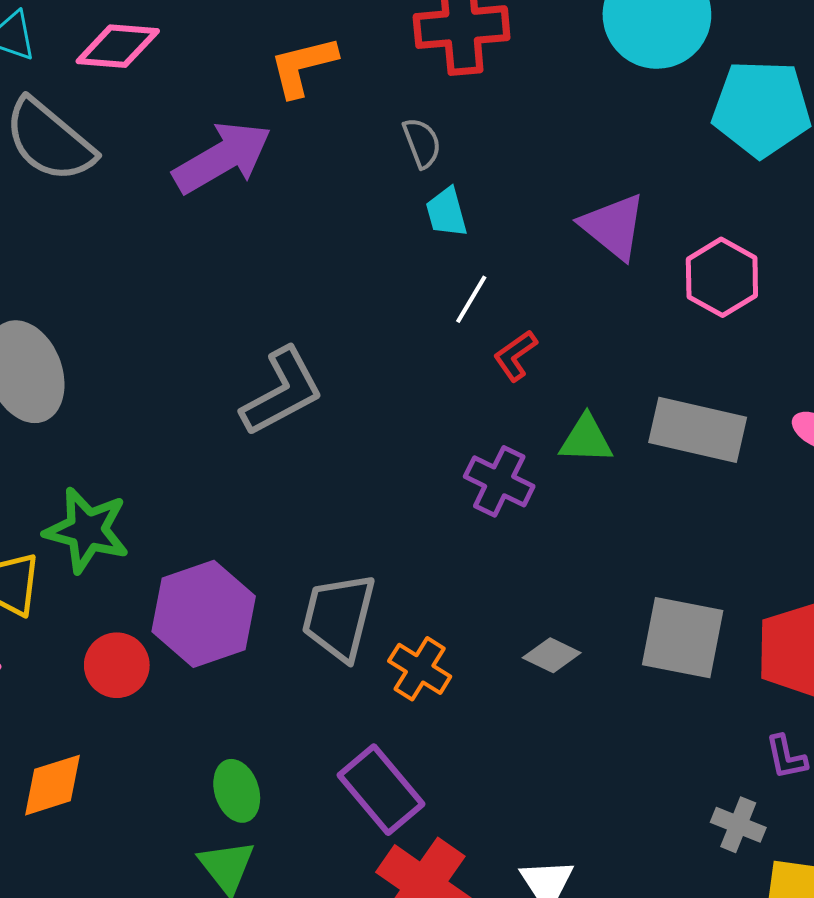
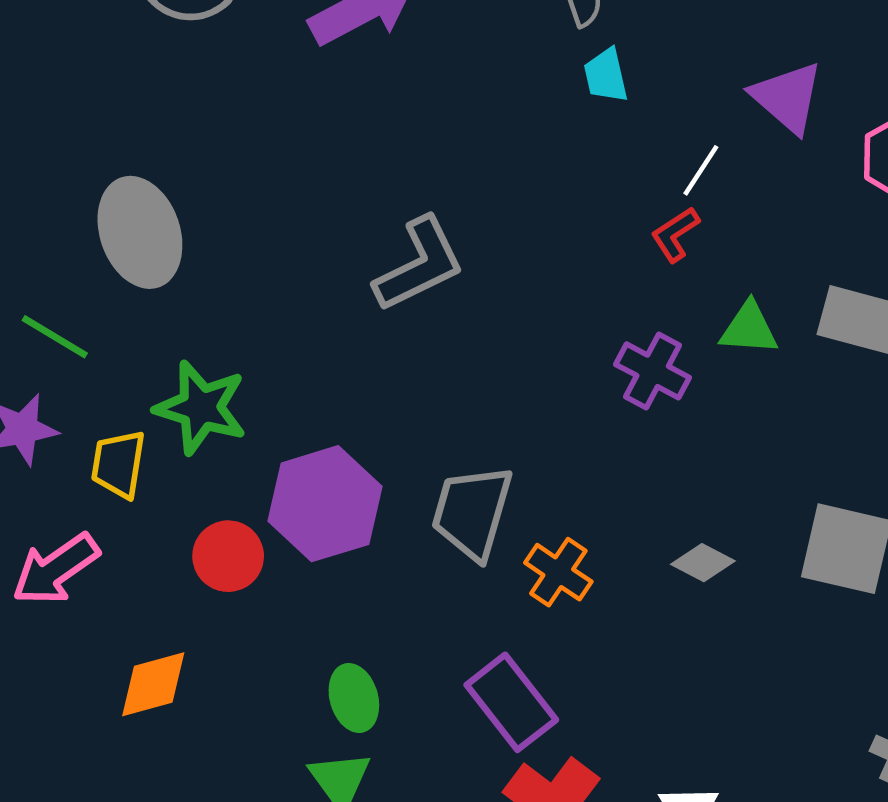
white line: (471, 299) -> (701, 170), moved

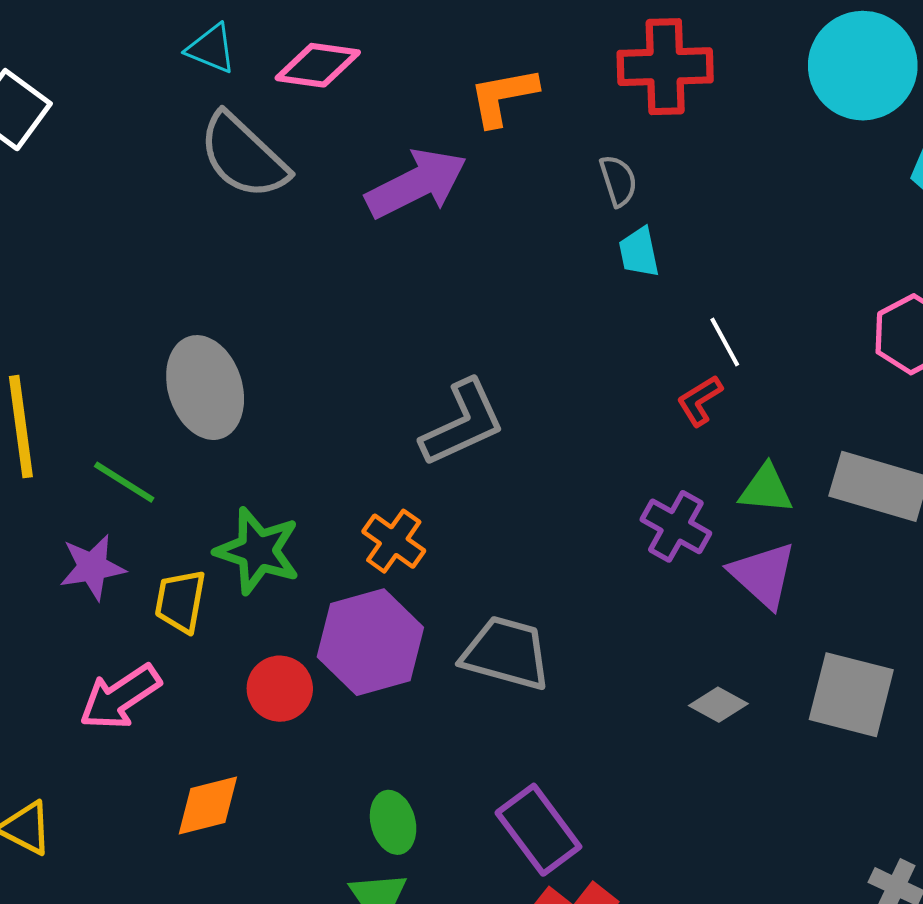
purple triangle: (787, 97) -> (763, 575), moved
white line: (701, 170) -> (725, 342), turned -63
gray trapezoid: (472, 512) -> (506, 653), turned 88
orange cross: (558, 572) -> (394, 541), moved

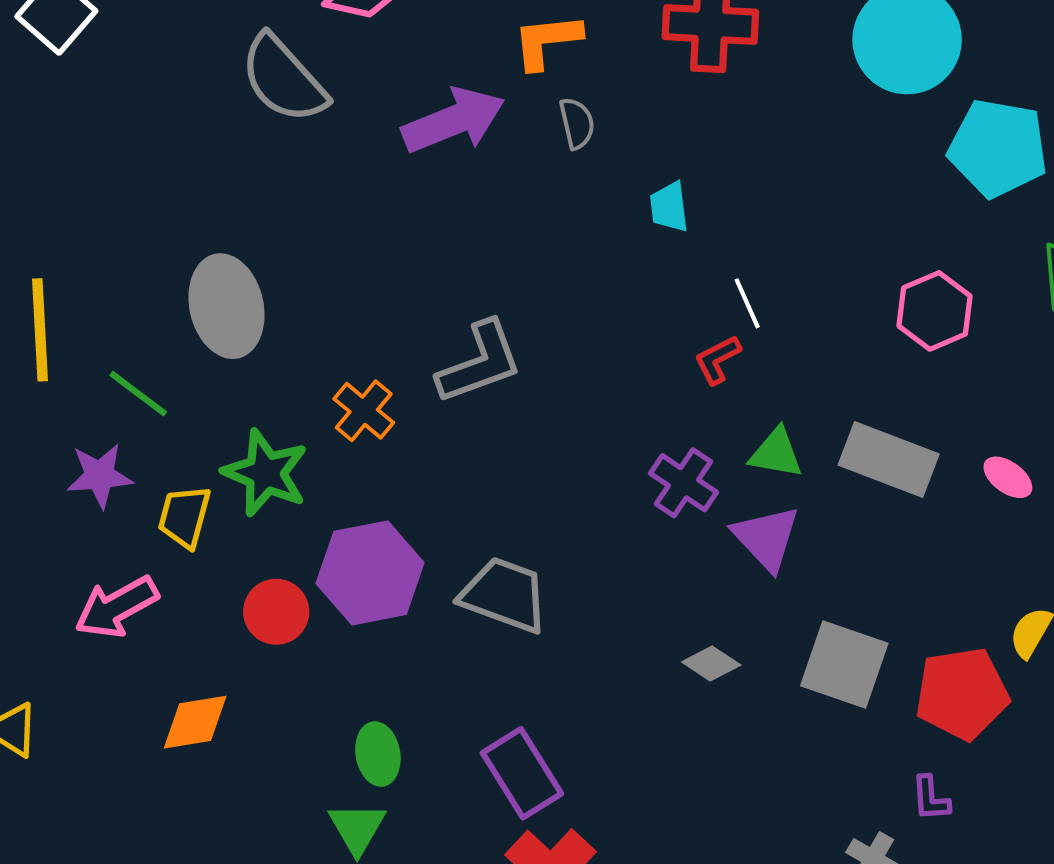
gray semicircle: (618, 181) -> (577, 123), moved
orange cross: (394, 541) -> (364, 411), moved

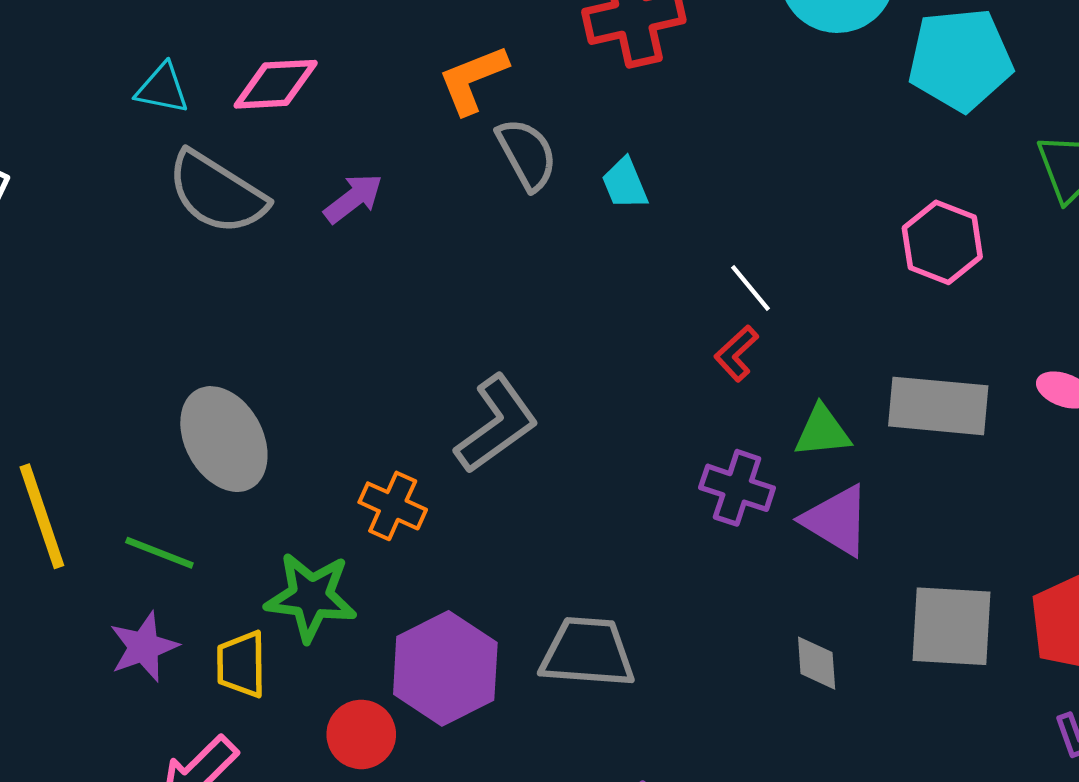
purple arrow: (453, 121) -> (353, 198), moved, size x0.6
gray semicircle: (577, 123) -> (527, 154), size x1.4
cyan trapezoid: (669, 207) -> (625, 184), moved
gray diamond: (711, 664) -> (817, 663), turned 68

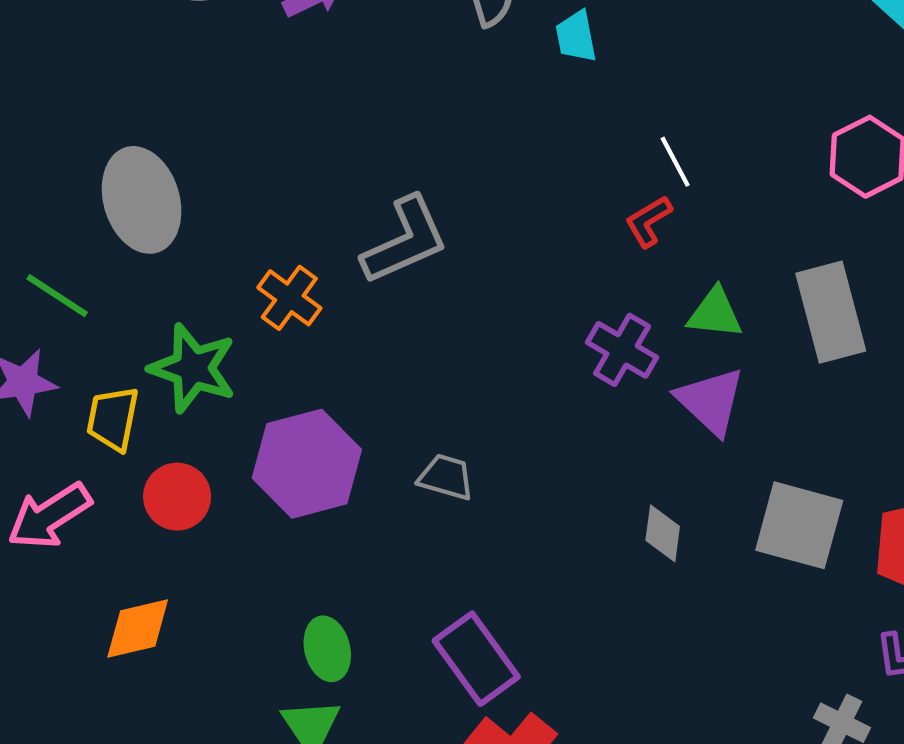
gray rectangle: (938, 406) -> (831, 312), turned 58
gray trapezoid: (588, 652) -> (446, 477), size x0.6
red circle: (361, 734) -> (177, 497), moved

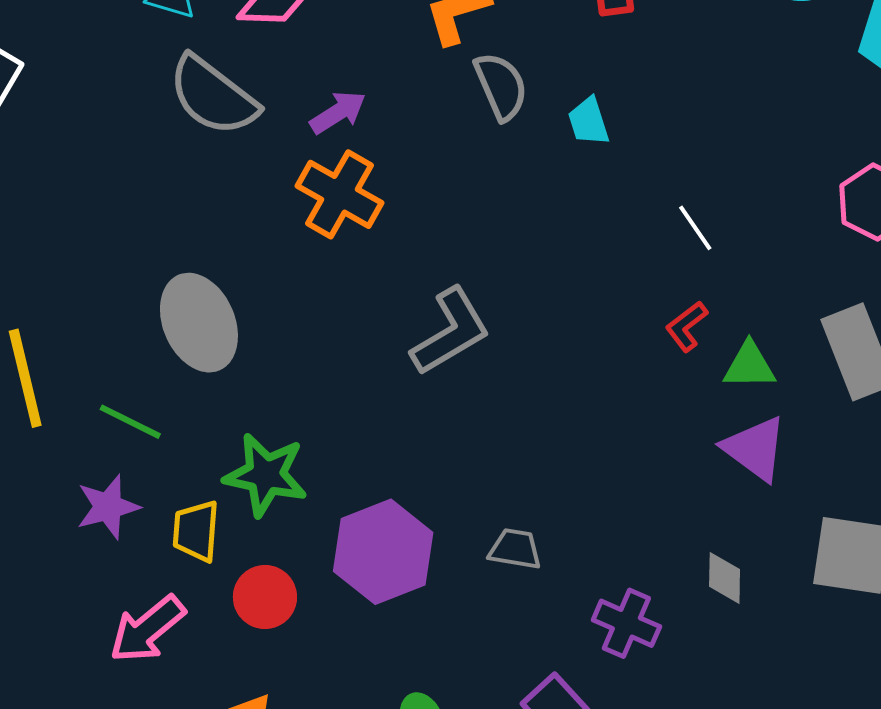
red L-shape: (648, 221) -> (687, 326), moved
orange cross: (289, 298) -> (339, 194), moved, size x1.4
purple cross: (622, 350) -> (626, 623), moved

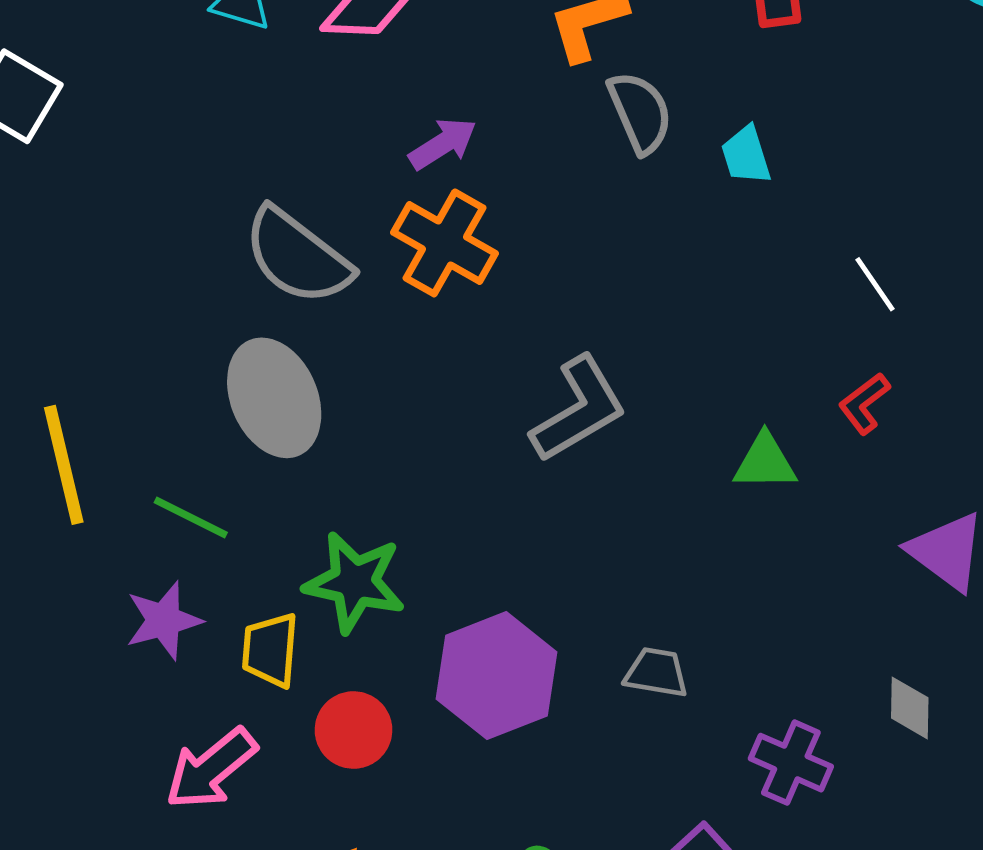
gray semicircle: (213, 96) -> (297, 256), moved
green triangle: (749, 366) -> (765, 462), moved

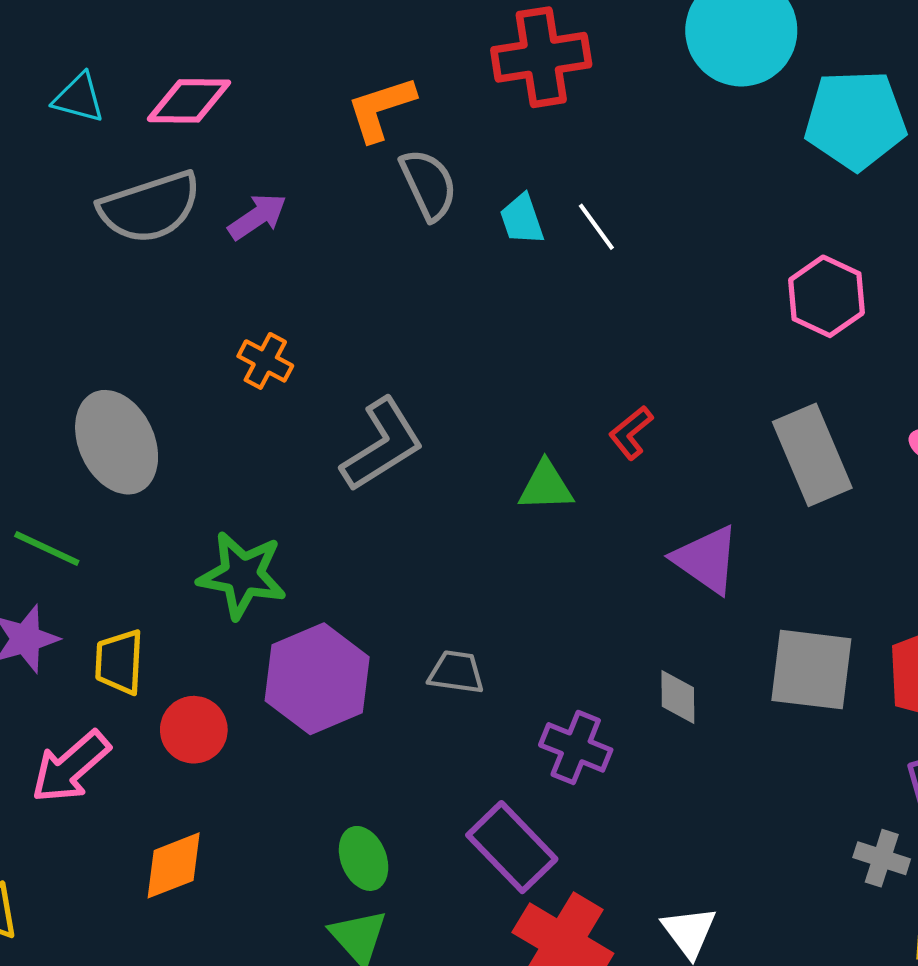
orange cross: (445, 243) -> (265, 361), moved, size x0.6
gray semicircle: (297, 256) -> (150, 207), moved, turned -54
white line: (875, 284) -> (596, 227), moved
green star: (355, 582) -> (242, 575), moved

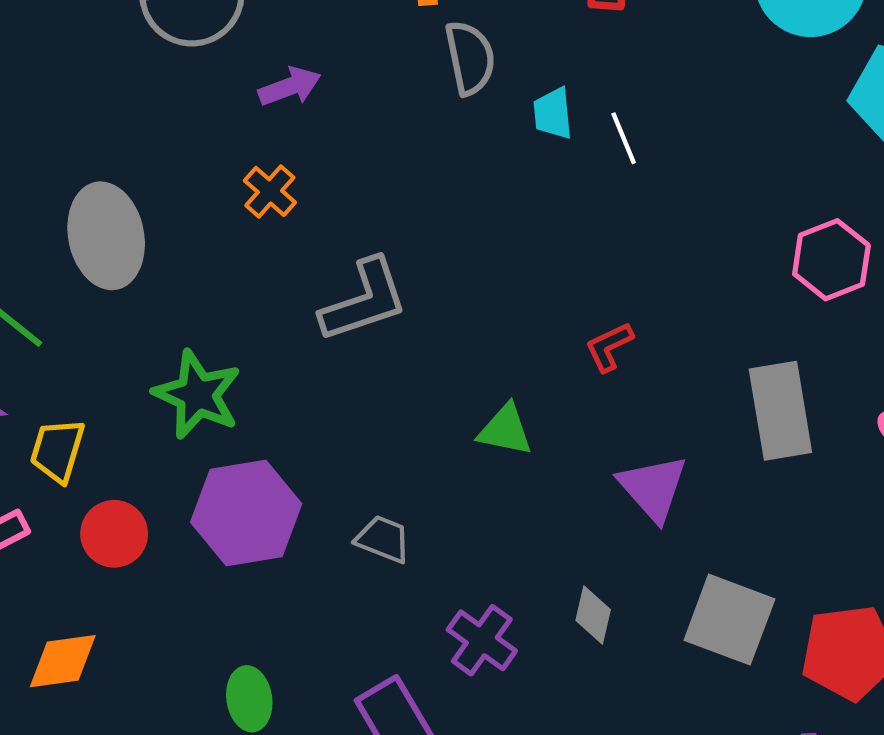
purple arrow: (257, 217) -> (290, 87), moved
green triangle: (546, 486) -> (505, 430), moved

